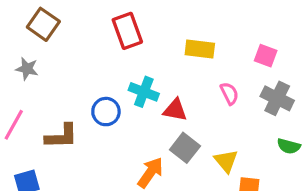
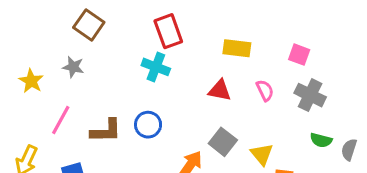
cyan cross: (144, 92) -> (156, 67), moved
red triangle: (175, 110) -> (220, 90), moved
blue circle: (106, 112) -> (148, 125), moved

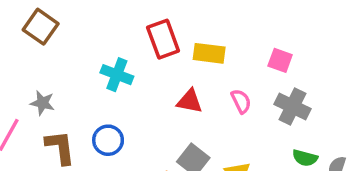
red rectangle: (168, 31) -> (163, 39), moved
gray star: (73, 67) -> (42, 103), moved
brown L-shape: (106, 131) -> (60, 147), turned -96

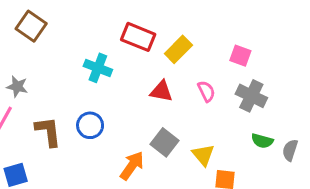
red rectangle: (163, 39) -> (138, 37), turned -48
yellow rectangle: (209, 53) -> (178, 49), turned -52
gray star: (42, 103) -> (17, 87), moved

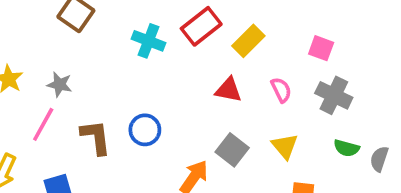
red rectangle: (138, 37) -> (201, 26), turned -60
cyan cross: (98, 68) -> (149, 41), moved
yellow triangle: (203, 155) -> (285, 146), moved

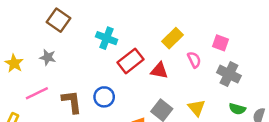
red rectangle: (201, 26) -> (131, 61), moved
gray star: (60, 84) -> (48, 57), moved
pink semicircle: (281, 90) -> (194, 60), moved
pink line: (43, 124) -> (37, 93), turned 35

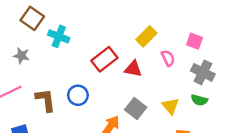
cyan cross: (107, 38) -> (59, 36), moved
green semicircle: (237, 109) -> (199, 100), moved

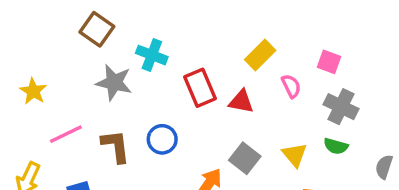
cyan cross: (59, 36) -> (152, 55), moved
gray star: (21, 56) -> (114, 83), moved, size x1.5
red rectangle: (104, 59) -> (200, 88), turned -75

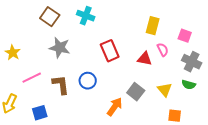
cyan cross: (152, 55) -> (86, 16), moved
yellow rectangle: (260, 55) -> (153, 26), moved, turned -30
red triangle: (241, 101) -> (145, 59), moved

